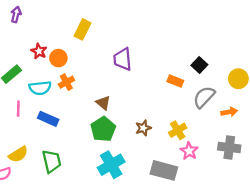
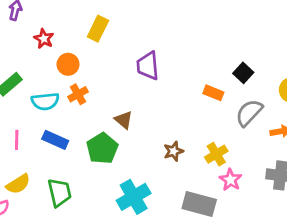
red star: (39, 51) -> (44, 39), moved
pink line: (18, 109) -> (17, 140), moved
green pentagon: (103, 129) -> (102, 148), moved

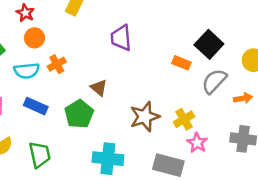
orange circle: (68, 64) -> (34, 38), moved
black square: (243, 73) -> (209, 44), size x1.5
brown star: (173, 151) -> (145, 117), size x1.6
cyan cross: (134, 197) -> (108, 159), turned 36

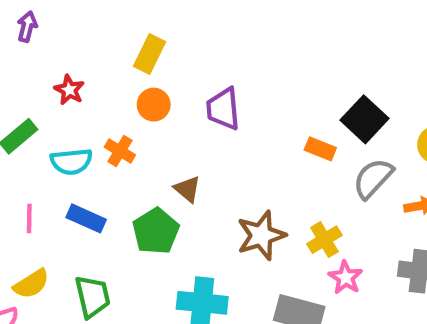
red star: (25, 13) -> (69, 90), moved
orange circle: (34, 38) -> (154, 105), moved
orange cross: (57, 64) -> (120, 151), turned -30

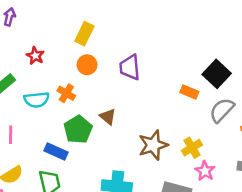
blue rectangle: (86, 218) -> (56, 152), moved
green pentagon: (156, 231) -> (78, 130), moved

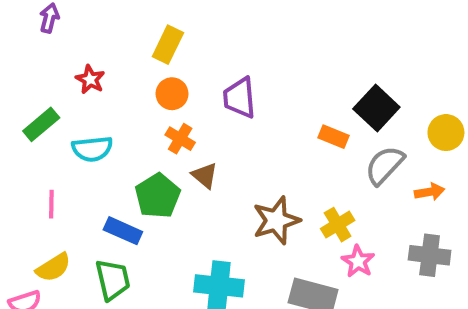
orange cross: (66, 93) -> (180, 139), moved

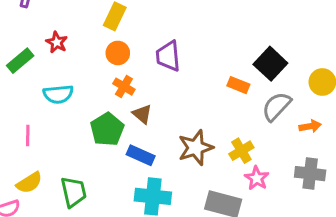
green rectangle: (41, 124) -> (20, 61), moved
blue rectangle: (123, 231) -> (141, 155), moved

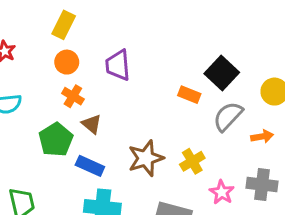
pink star: (257, 178) -> (222, 192), moved

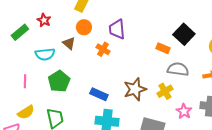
orange cross: (73, 96) -> (103, 49), moved
gray semicircle: (228, 116) -> (178, 69), moved, turned 55
brown triangle: (92, 124) -> (69, 43), moved
green pentagon: (56, 140) -> (59, 81), moved

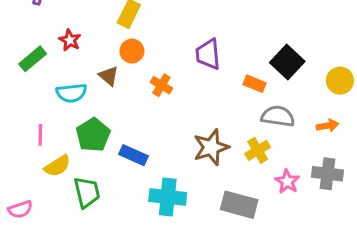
purple trapezoid: (117, 29) -> (208, 54), moved
blue rectangle: (99, 94) -> (133, 155), moved
yellow semicircle: (26, 112) -> (57, 166), moved

